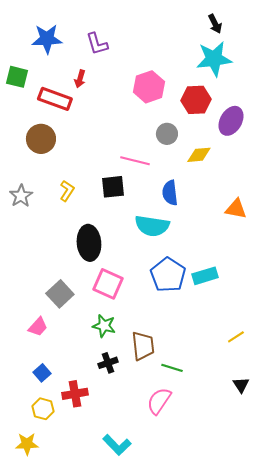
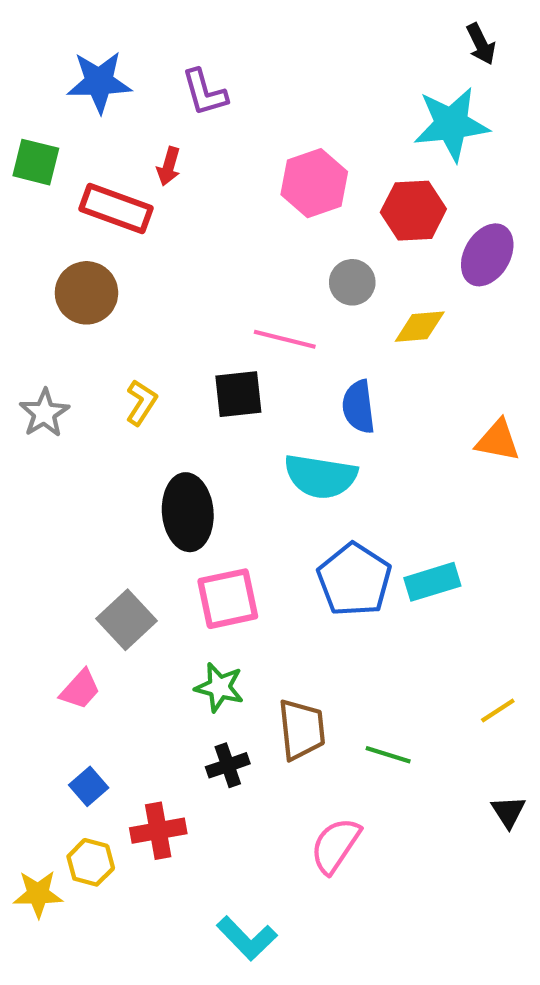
black arrow: (215, 24) -> (481, 44), moved
pink square: (108, 284) -> (228, 599), turned -36
green line: (172, 368) -> (388, 755), moved
yellow star: (27, 444) -> (38, 894), moved

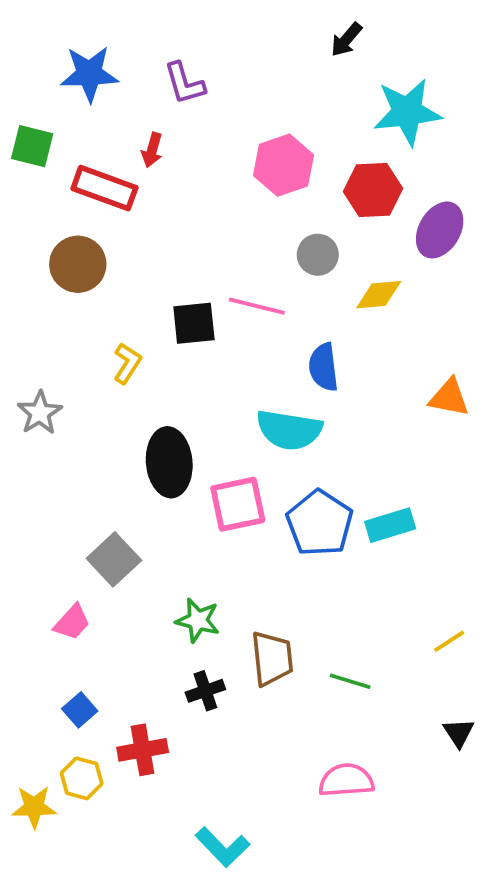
black arrow: (481, 44) -> (346, 40), moved, turned 66
black square: (238, 394) -> (194, 323), moved
gray star: (44, 413) -> (40, 413), moved
pink square: (228, 599) -> (238, 504), moved
pink semicircle: (335, 845) -> (346, 780), moved, turned 52

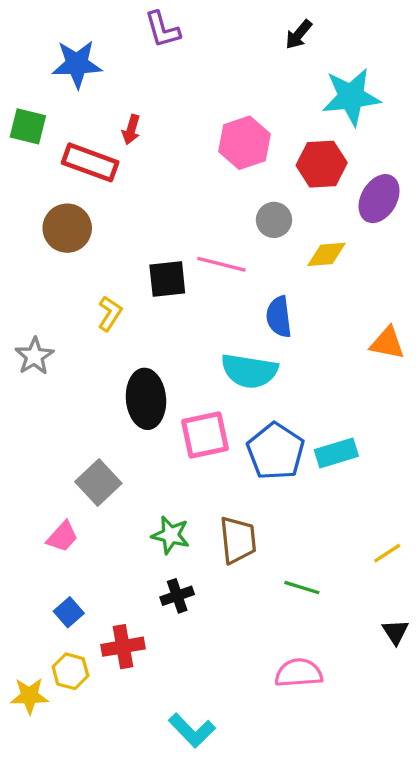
purple L-shape: (184, 83) -> (162, 30), moved
brown trapezoid: (272, 658) -> (238, 540), moved

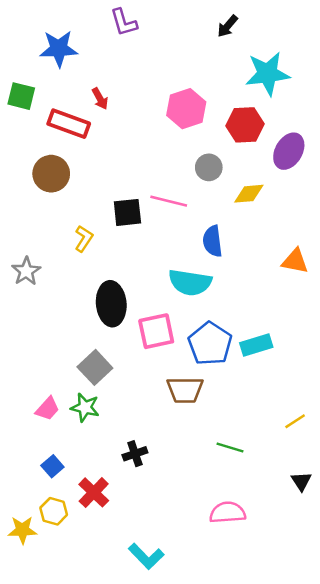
red arrow: (131, 130) -> (100, 99), turned -45
gray square: (98, 483) -> (95, 367), moved
green star: (171, 535) -> (85, 407), moved
brown trapezoid: (238, 540) -> (185, 390), moved, turned 96
red cross: (123, 647) -> (94, 492), turned -36

